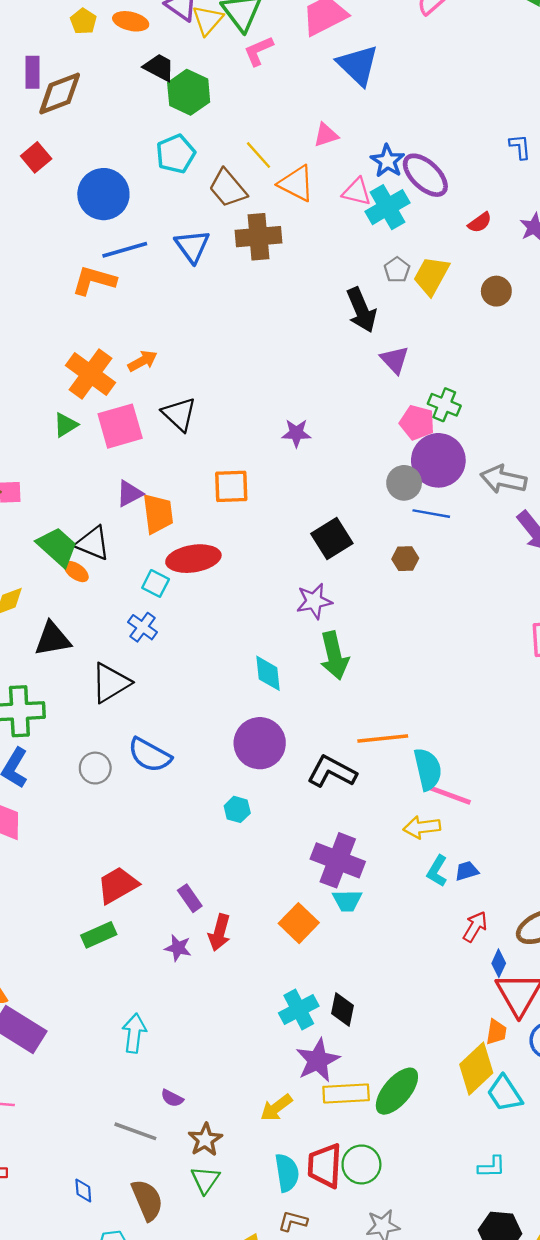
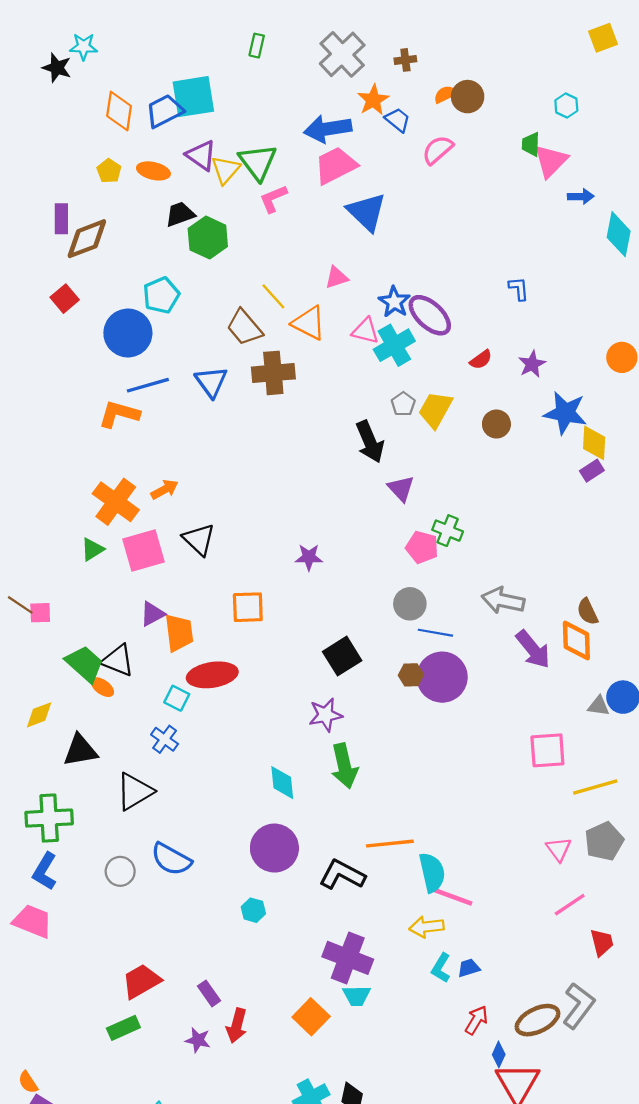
black trapezoid: (159, 67) -> (180, 214), turned -48
cyan pentagon: (176, 154) -> (161, 295), moved
purple circle: (438, 460) -> (442, 677), moved

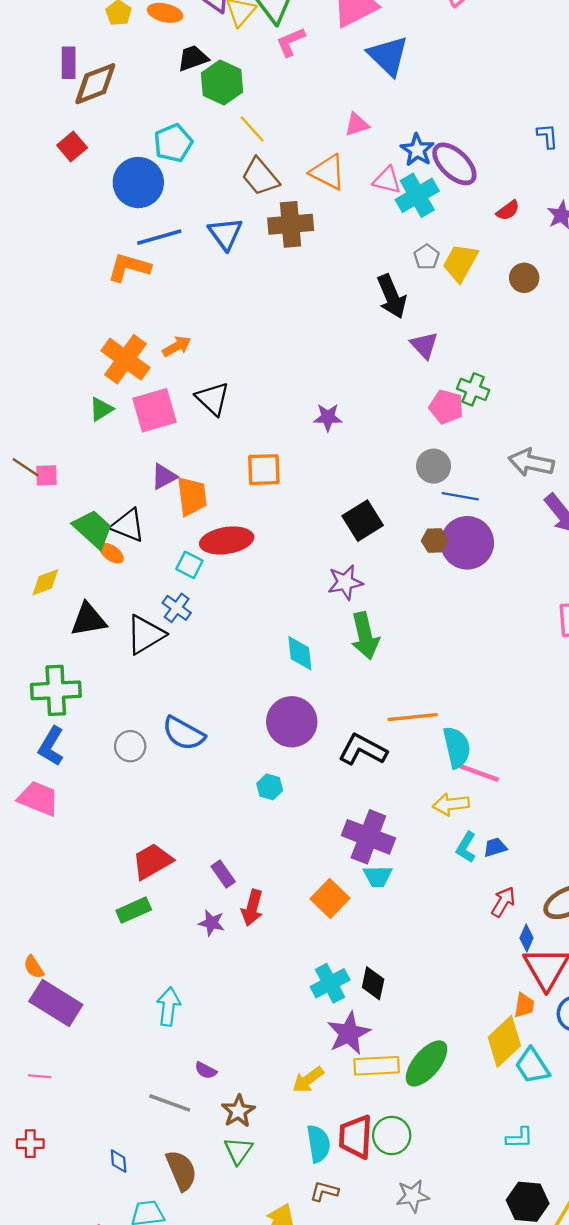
yellow line: (273, 296) -> (252, 129), moved
black triangle: (135, 791) -> (145, 635), moved

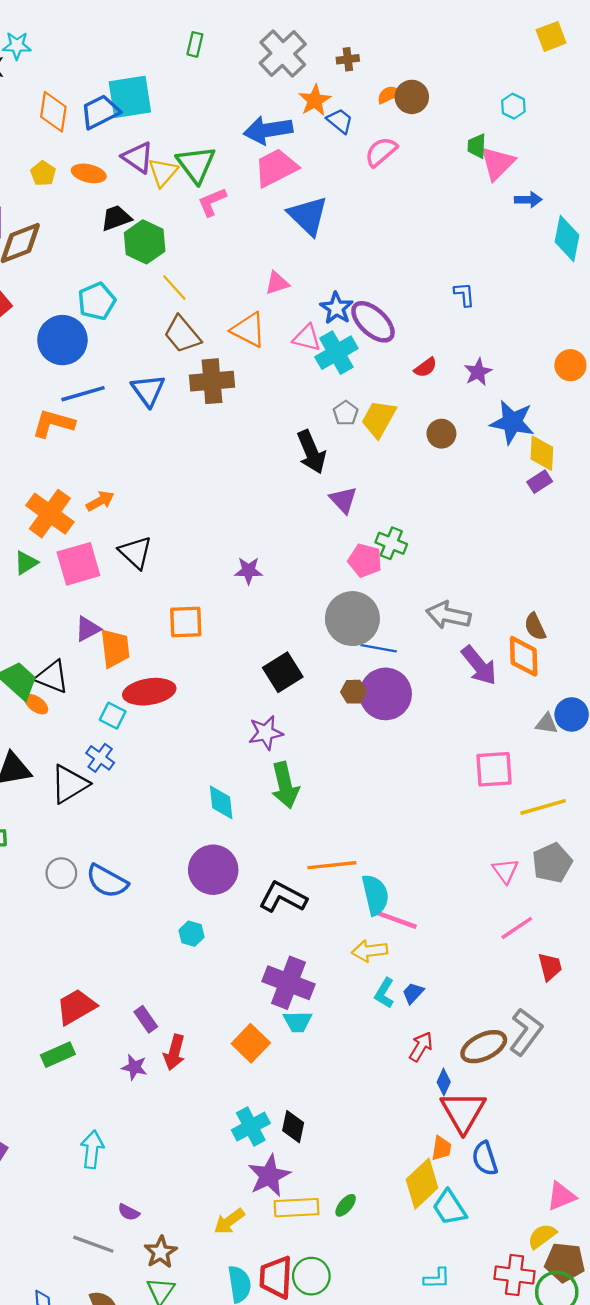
gray circle: (434, 466) -> (352, 619), size x1.6
gray circle: (130, 746) -> (61, 873), moved
blue trapezoid: (495, 847) -> (413, 993), turned -30
green ellipse: (427, 1063) -> (346, 1205), size x0.5

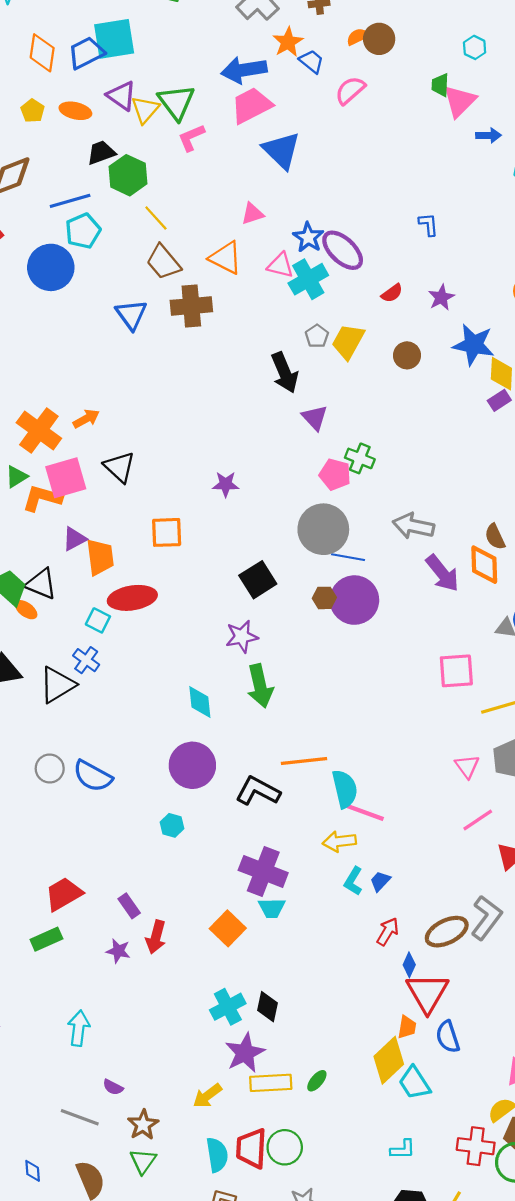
blue line: (83, 394) -> (70, 201), moved
orange L-shape: (53, 423) -> (42, 498), moved

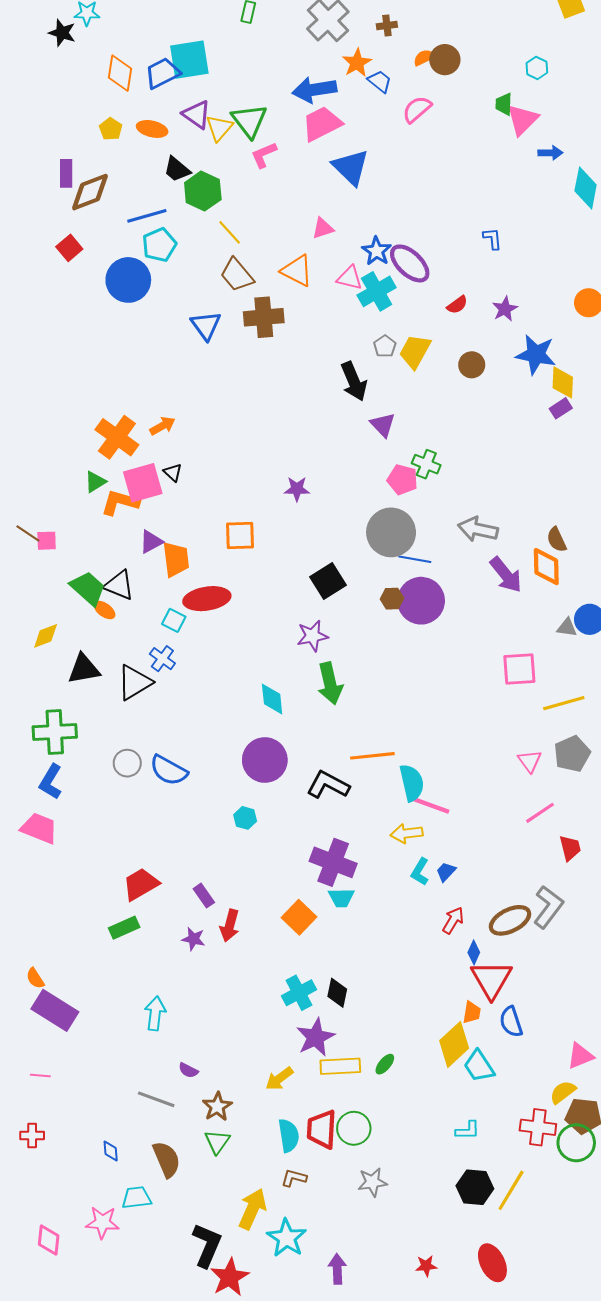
black trapezoid: (101, 153) -> (177, 169), turned -120
black triangle: (119, 467) -> (173, 472), moved, size x0.6

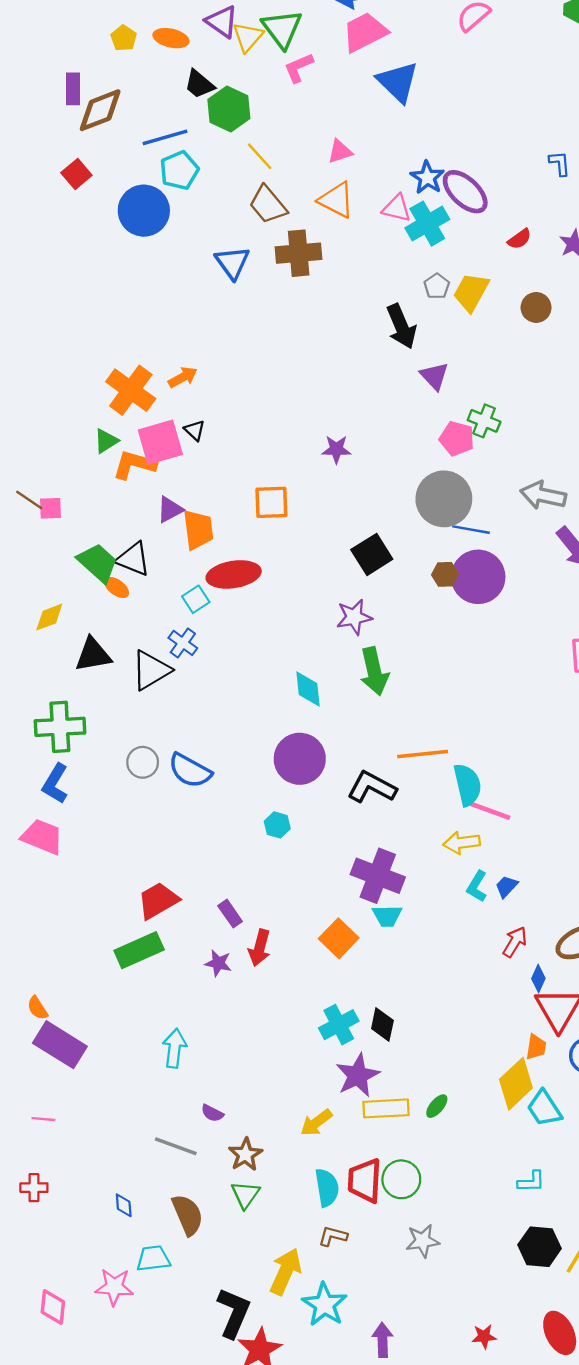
pink triangle: (323, 228) -> (340, 152), moved
cyan square: (174, 620) -> (196, 599), turned 30
green rectangle: (124, 928) -> (139, 950), size x1.4

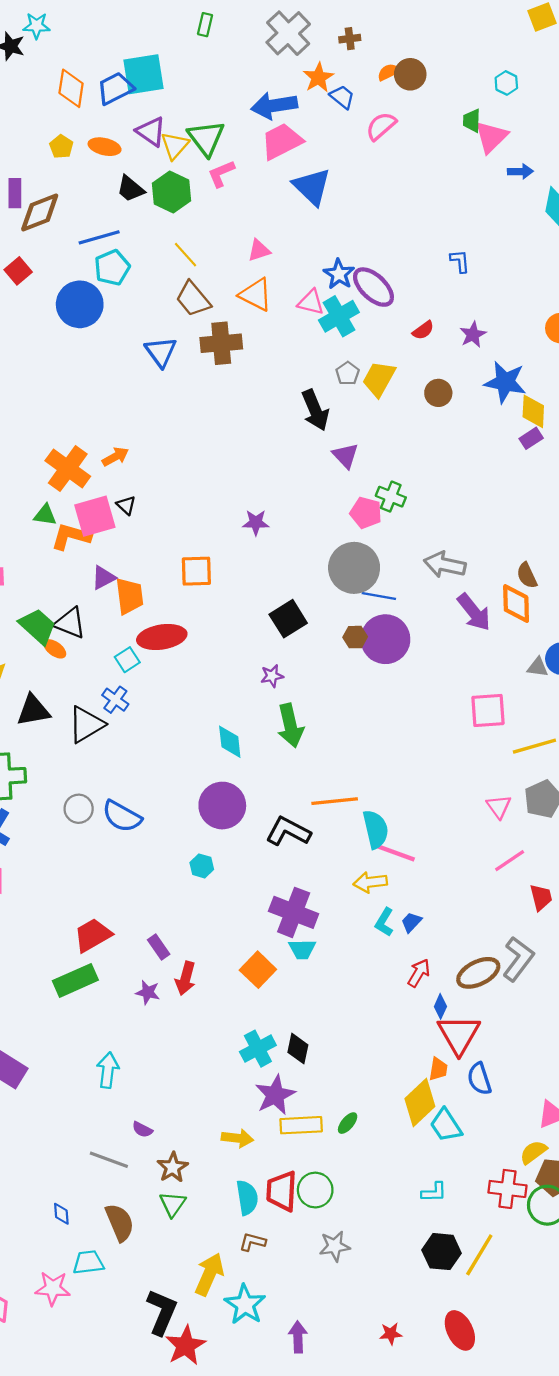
green hexagon: (229, 109) -> (172, 192), moved
green triangle: (106, 441) -> (45, 515), turned 40
purple star: (354, 617) -> (272, 676), size x0.7
yellow arrow: (316, 1123) -> (237, 1138), turned -136

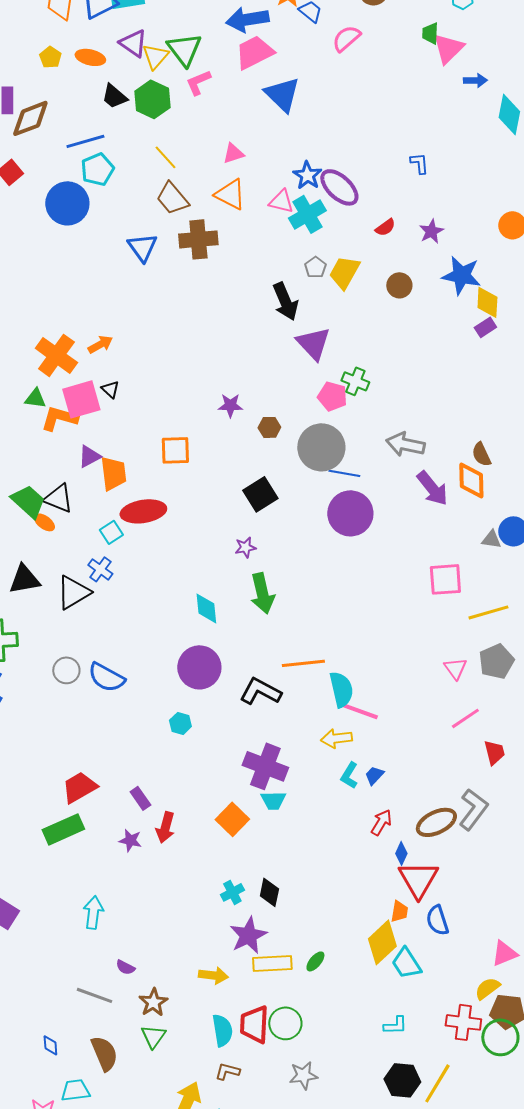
purple triangle: (345, 456) -> (313, 343), size x1.4
brown hexagon: (355, 637) -> (269, 427), moved
cyan cross: (258, 1049) -> (232, 892), size x0.7

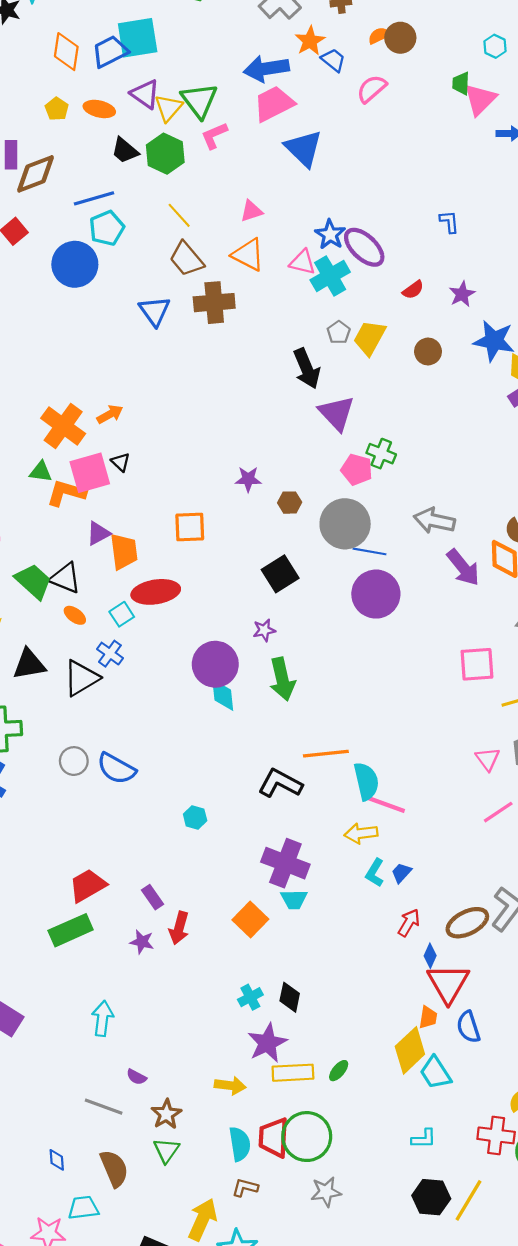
orange ellipse: (44, 522) -> (75, 615), moved
purple circle: (199, 667) -> (215, 664), moved
green circle: (285, 1023) -> (307, 1137), size x1.4

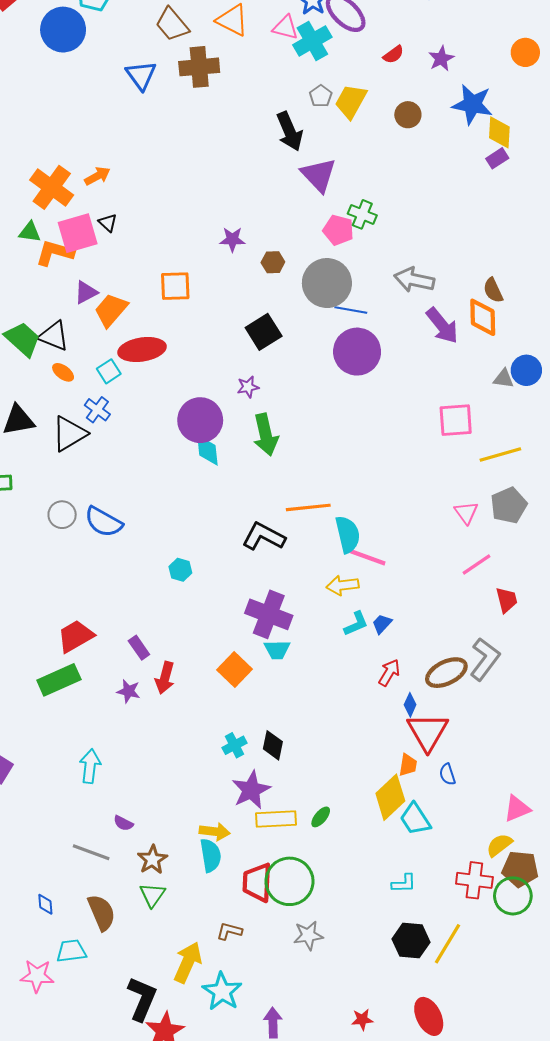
orange trapezoid: (124, 551) -> (111, 310), turned -132
cyan L-shape: (375, 873) -> (356, 624), turned -144
blue semicircle: (468, 1027) -> (447, 774), size x0.7
cyan semicircle: (240, 1144) -> (211, 855), moved

